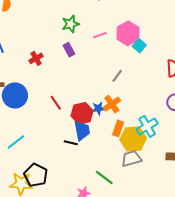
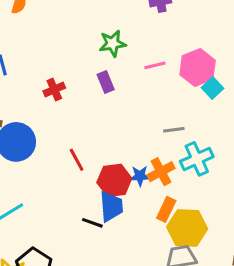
gray line: (117, 76) -> (174, 130), turned 40
cyan cross: (147, 126) -> (197, 159), moved

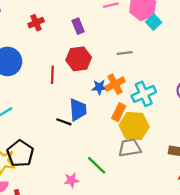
purple rectangle: (106, 82) -> (78, 26), moved
cyan cross: (197, 159) -> (144, 94), moved
red line: (77, 160) -> (52, 75), turned 30
red hexagon: (114, 180) -> (79, 59), moved

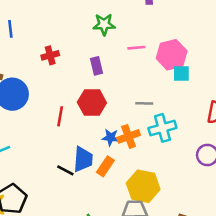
cyan square: (154, 22) -> (181, 73), turned 35
cyan cross: (144, 94) -> (162, 128), moved
orange rectangle: (119, 112) -> (105, 166), moved

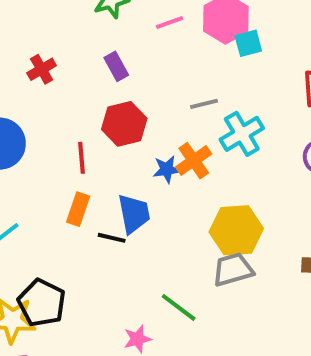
orange rectangle: (105, 166) -> (78, 209), moved

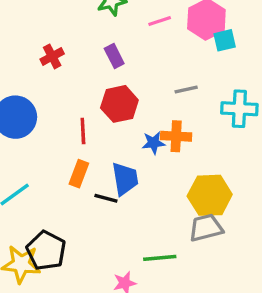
cyan cross: (242, 134) -> (239, 109), moved, turned 32
orange cross: (194, 161) -> (176, 136), turned 36
green line: (179, 307) -> (160, 258), turned -44

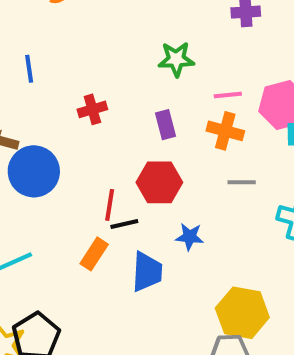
orange cross: (176, 136) -> (225, 131), moved
black line: (106, 198) -> (124, 224), moved, turned -40

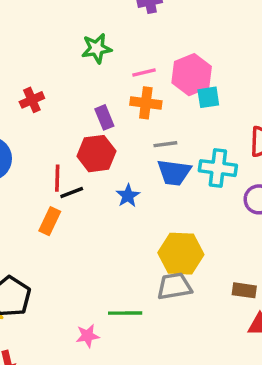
purple rectangle: (166, 125) -> (104, 117), moved
blue star: (190, 237) -> (128, 196), turned -30
blue trapezoid: (147, 272) -> (174, 172), moved, turned 102

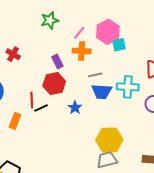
pink line: (144, 73) -> (79, 33), turned -32
red cross: (32, 100) -> (13, 54), turned -32
orange rectangle: (50, 221) -> (15, 121), moved

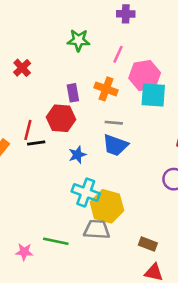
pink line: (79, 33) -> (118, 54), moved, turned -32
cyan square: (119, 45) -> (153, 95), size x1.5
cyan cross: (128, 87) -> (86, 193), moved

